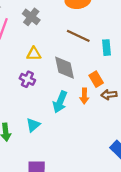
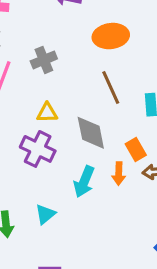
gray cross: (31, 17) -> (44, 60), turned 30
brown line: (78, 36) -> (111, 88), turned 40
purple cross: (27, 79) -> (38, 149), size x1.5

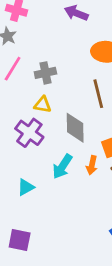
gray cross: (44, 60) -> (45, 73), moved

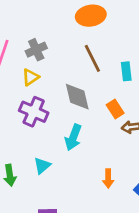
yellow triangle: (43, 105) -> (30, 77), moved, turned -30
orange arrow: (92, 165) -> (108, 178), moved

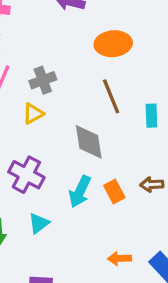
orange rectangle: (115, 109) -> (114, 191), moved
purple cross: (34, 112) -> (26, 175), moved
orange arrow: (108, 178) -> (120, 258), moved, turned 84

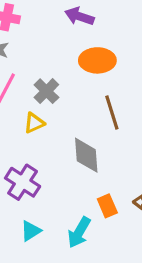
orange ellipse: (113, 44) -> (97, 60), moved
gray cross: (43, 80) -> (46, 91), turned -30
cyan arrow: (80, 192) -> (79, 232), moved

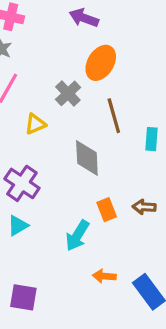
orange ellipse: (97, 60) -> (101, 63), turned -60
gray cross: (46, 91) -> (68, 93), moved
cyan triangle: (31, 231) -> (18, 225), moved

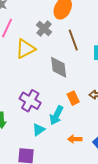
yellow triangle: (35, 124) -> (25, 49), size x1.5
purple cross: (22, 183) -> (30, 101), moved
cyan triangle: (18, 225) -> (39, 130), moved

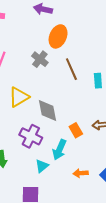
yellow triangle: (25, 49) -> (19, 97), moved
gray diamond: (59, 67) -> (48, 110), moved

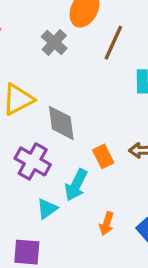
brown line: (71, 69) -> (113, 43), moved, turned 45
orange arrow: (81, 173) -> (107, 224), turned -72

